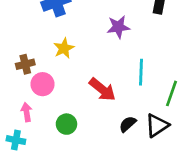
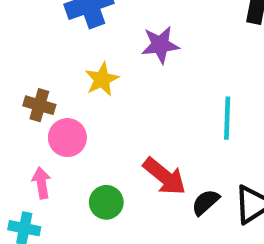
purple star: (118, 27) -> (160, 45), moved
brown cross: (25, 64) -> (39, 105), turned 30
red arrow: (102, 89) -> (165, 176), moved

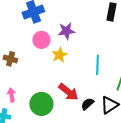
yellow star: (102, 79) -> (59, 55), moved
pink circle: (67, 138) -> (41, 40), moved
green circle: (106, 202) -> (41, 104), size x1.5

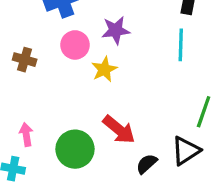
brown cross: (10, 59) -> (25, 60), moved
cyan line: (97, 65) -> (181, 45), moved
black semicircle: (87, 104) -> (147, 164), moved

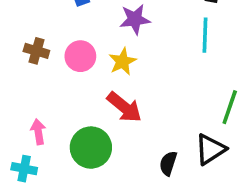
pink circle: (75, 45) -> (80, 56), moved
red arrow: (119, 130) -> (124, 107), moved
black semicircle: (147, 164) -> (168, 163), turned -30

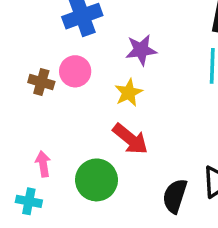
pink circle: (80, 56) -> (75, 71), moved
black semicircle: (168, 163) -> (175, 196), size x1.4

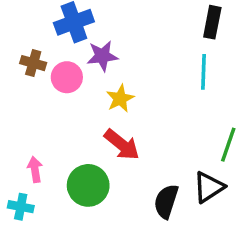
purple star: (141, 50) -> (102, 56), moved
brown cross: (41, 82) -> (33, 63), moved

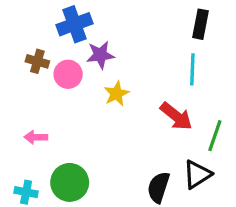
red arrow: (122, 145) -> (176, 116), moved
pink arrow: (35, 169) -> (36, 137), moved, turned -80
green circle: (88, 185) -> (70, 182), moved

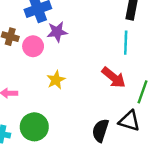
yellow star: (116, 94) -> (56, 80), moved
black triangle: (197, 174) -> (129, 121), turned 50

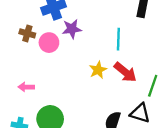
cyan line: (126, 43) -> (118, 39), moved
yellow star: (56, 80) -> (98, 70), moved

